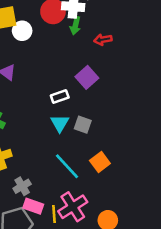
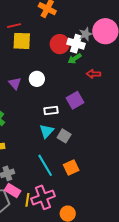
green arrow: (75, 26) -> (75, 59), turned 32
white circle: (22, 31) -> (37, 79), moved

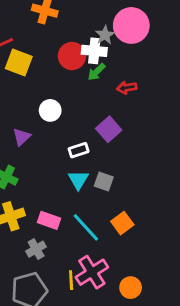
yellow square: (22, 41) -> (19, 62), turned 30
purple triangle: (15, 83) -> (22, 137), moved, turned 40
pink rectangle: (13, 190) -> (49, 220), moved

